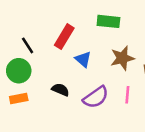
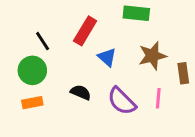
purple semicircle: (96, 97) -> (122, 101), turned 80

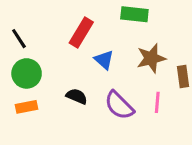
black line: (43, 41) -> (19, 39), moved

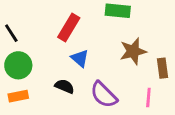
blue triangle: (104, 60) -> (80, 58), moved
pink line: (157, 102) -> (148, 98), moved

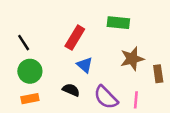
pink line: (148, 98) -> (136, 100), moved

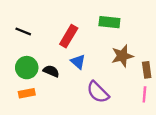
black line: (24, 43) -> (23, 31), moved, turned -35
black semicircle: (71, 90) -> (51, 71), moved
pink line: (136, 100) -> (144, 94), moved

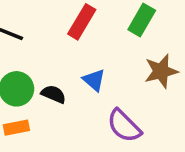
green rectangle: (109, 22) -> (142, 20), turned -66
red rectangle: (69, 36) -> (82, 22), moved

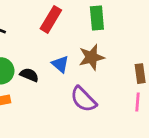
green rectangle: (142, 20) -> (97, 18), turned -35
brown star: (161, 71) -> (91, 57), moved

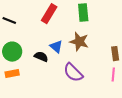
brown star: (91, 57) -> (79, 42), turned 30
black semicircle: (29, 75) -> (41, 57), moved

